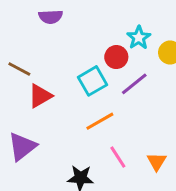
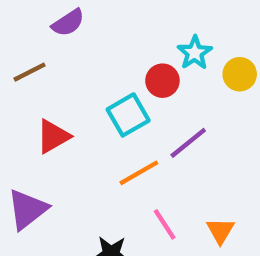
purple semicircle: (51, 17) -> (68, 23), turned -30
brown line: (19, 69) -> (30, 72), moved, turned -55
purple line: (134, 84) -> (188, 143), moved

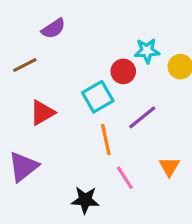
cyan star: (195, 53) -> (147, 51), turned 30
orange line: (139, 173) -> (106, 140), turned -72
orange triangle: (220, 231) -> (169, 167), moved

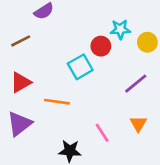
red triangle: (42, 113) -> (21, 82), moved
purple line: (142, 117) -> (136, 84), moved
orange line: (106, 140) -> (57, 102), moved, turned -70

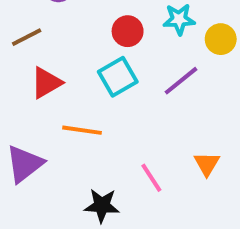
red circle: (101, 46) -> (128, 31), moved
red triangle: (21, 82) -> (46, 83), moved
purple line: (136, 84) -> (181, 81), moved

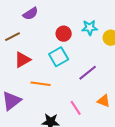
purple line: (181, 81) -> (88, 73), moved
orange triangle: (207, 164) -> (104, 101), turned -40

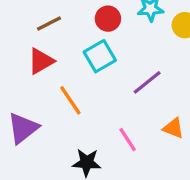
brown line: (12, 37) -> (49, 24), moved
orange line: (41, 84) -> (70, 100), turned 48

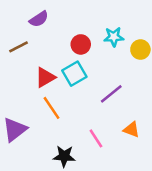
brown line: (49, 24) -> (18, 47), moved
red triangle: (41, 61) -> (45, 77), moved

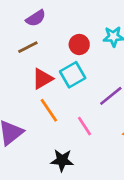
brown line: (18, 47) -> (28, 47), moved
pink line: (96, 138) -> (84, 126), moved

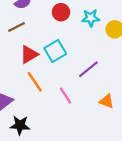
red circle: (79, 44) -> (61, 12), moved
black star: (62, 160) -> (20, 125), moved

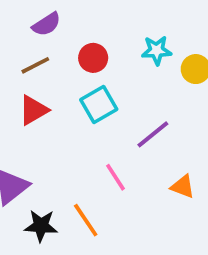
red circle: (61, 12) -> (93, 58), moved
red triangle: (29, 54) -> (33, 110), moved
orange line: (35, 82) -> (86, 220), moved

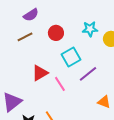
cyan square: (99, 105) -> (71, 57), moved
red triangle: (33, 110) -> (40, 73), moved
pink line: (116, 177) -> (60, 84), moved

